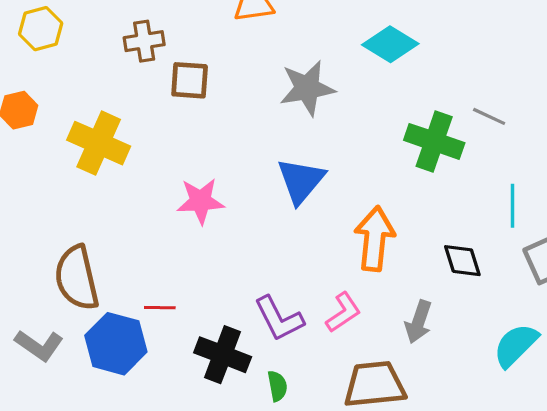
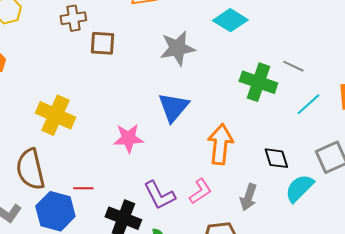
yellow cross: (99, 143) -> (55, 115), moved
pink star: (201, 201) -> (128, 138), moved
cyan line: (513, 206) -> (308, 104), moved, turned 48
cyan semicircle: (516, 345) -> (299, 188), moved

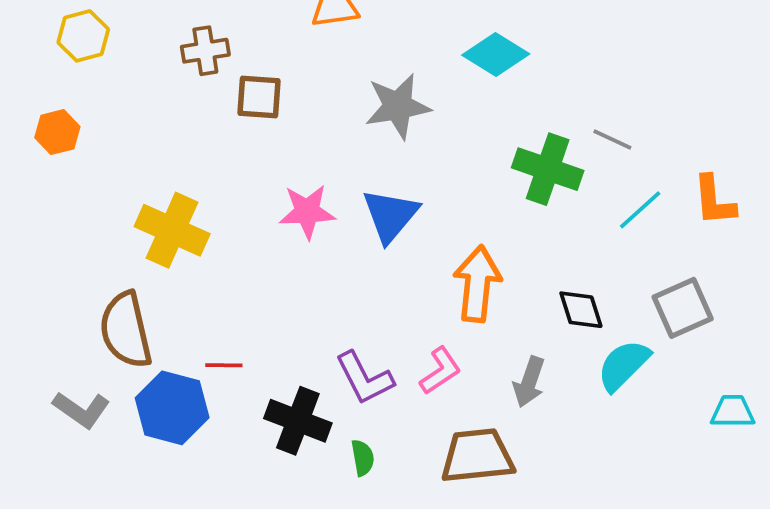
pink star: (128, 138) -> (307, 212), moved

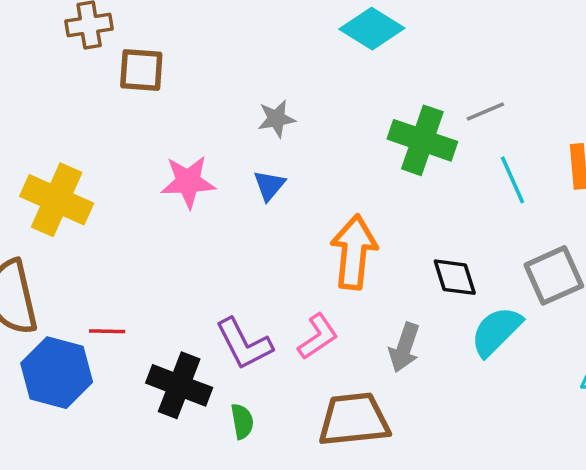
gray star: (398, 106) -> (276, 119), moved, size x0.6
gray line: (612, 140) -> (485, 111), turned -48
cyan line: (640, 210) -> (512, 180), turned -72
blue triangle: (390, 215) -> (269, 185), size x0.6

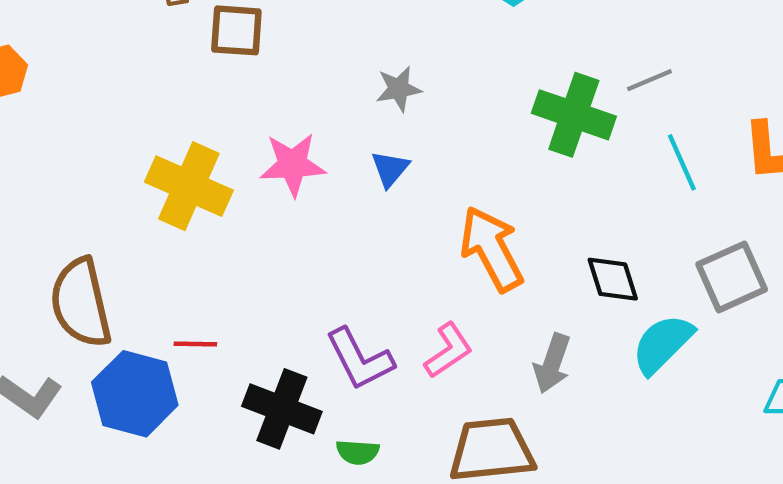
yellow cross: (57, 200) -> (189, 186), moved
orange arrow: (354, 252) -> (492, 249), turned -34
green semicircle: (242, 421) -> (358, 452), turned 104

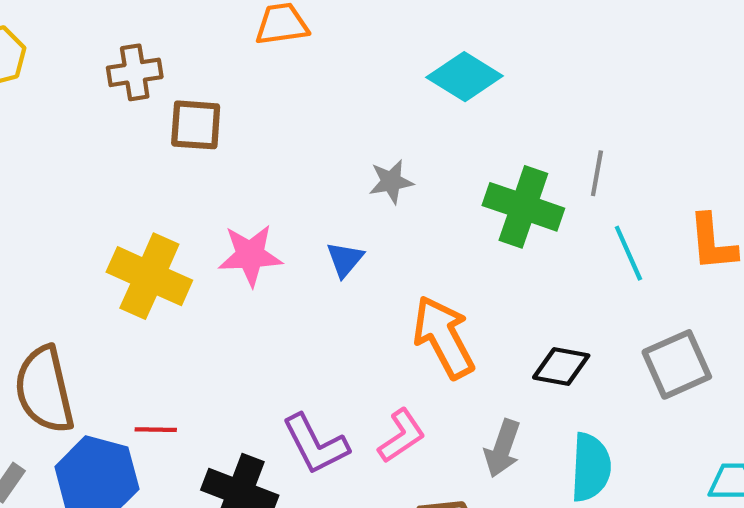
gray line: (649, 80) -> (597, 173), turned -57
gray star: (399, 89) -> (391, 182), moved
black diamond: (613, 279) -> (561, 367), turned -62
cyan semicircle: (662, 344) -> (591, 467), moved, turned 138

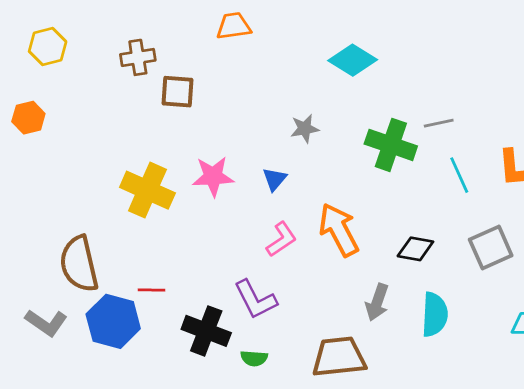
gray line: (597, 173) -> (439, 123), turned 68
pink L-shape: (402, 436) -> (281, 239), moved

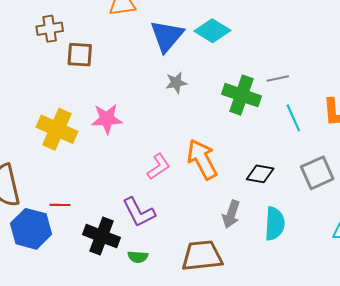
blue triangle: (275, 179) -> (167, 36), moved, size x1.8

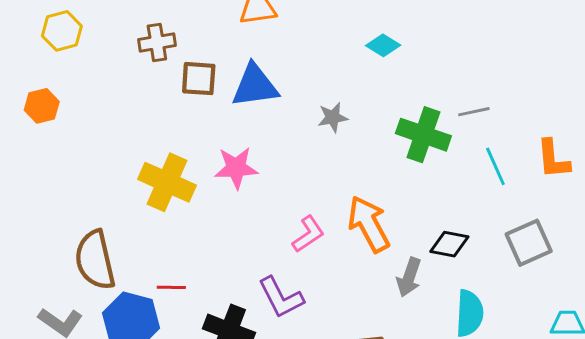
cyan diamond: (212, 31) -> (383, 45), size x0.7
blue triangle: (167, 36) -> (255, 86), moved, turned 42
gray arrow: (231, 214) -> (409, 277), moved

